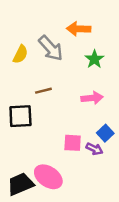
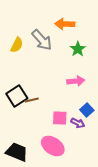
brown line: (43, 91) -> (32, 100), moved
black square: (20, 116) -> (17, 96), turned -30
pink ellipse: (48, 177) -> (53, 146), moved
black trapezoid: (20, 184) -> (17, 152), turned 45

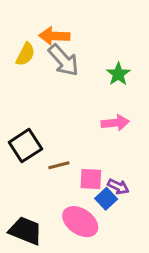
orange arrow: (65, 24) -> (54, 36), moved
yellow semicircle: (17, 45) -> (25, 54), moved
brown line: (32, 100) -> (59, 165), moved
blue square: (87, 110) -> (106, 199), moved

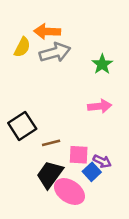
gray arrow: (63, 60) -> (55, 52), turned -64
black trapezoid: (25, 231) -> (50, 174), moved, turned -76

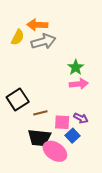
green star: (102, 64) -> (76, 67), moved
purple arrow: (102, 161) -> (81, 118), moved
black trapezoid: (50, 174) -> (39, 138), turned -120

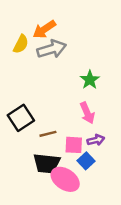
orange arrow: (37, 25) -> (44, 29), turned -36
pink arrow: (79, 84) -> (87, 113), moved, turned 72
purple arrow: (81, 118) -> (96, 140), turned -40

